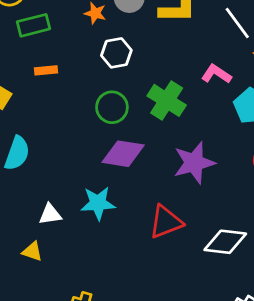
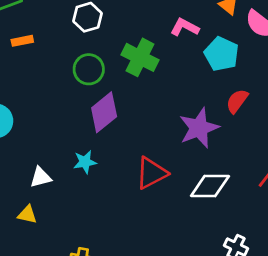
purple diamond: (123, 154) -> (104, 112), turned -42
purple star: (194, 163) -> (199, 128), moved
cyan star: (98, 203) -> (85, 162), size x0.7

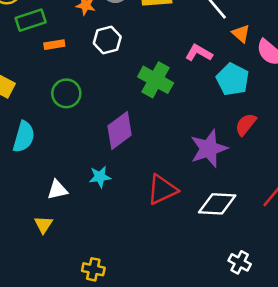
orange rectangle: (22, 41) -> (54, 45), moved
green circle: (89, 69) -> (66, 93), moved
yellow triangle: (27, 214) -> (44, 224), turned 48

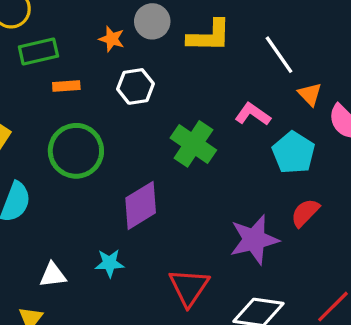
green circle: (66, 93) -> (76, 151), size x1.4
red triangle: (162, 190) -> (189, 287), turned -36

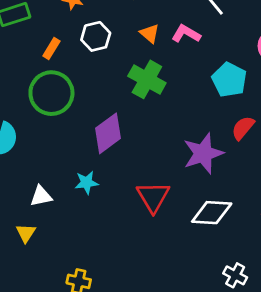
orange rectangle: (66, 86) -> (51, 49), moved, turned -50
orange triangle: (310, 94) -> (150, 33), moved
pink L-shape: (253, 114) -> (186, 34), moved

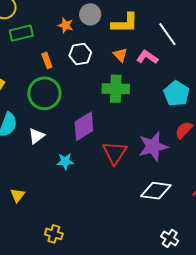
orange rectangle: (51, 49) -> (47, 60), turned -56
green cross: (147, 79) -> (116, 89), turned -32
white triangle: (41, 196) -> (36, 136), moved, turned -30
red triangle: (153, 197) -> (115, 153), moved

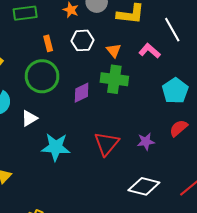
orange triangle: (120, 55) -> (114, 50), moved
purple diamond: (84, 126) -> (82, 93), moved, size x0.7
purple star: (153, 147) -> (146, 142), size x0.6
cyan star: (65, 161) -> (56, 147), size x1.6

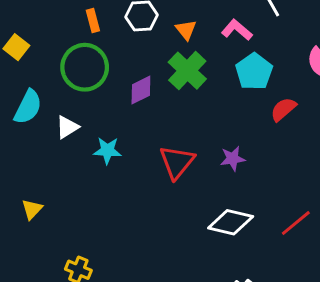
green cross: (114, 79) -> (187, 71), turned 36
cyan pentagon: (175, 91) -> (254, 72), moved
red semicircle: (179, 128) -> (283, 109), moved
cyan star: (56, 147) -> (107, 150), moved, size x0.7

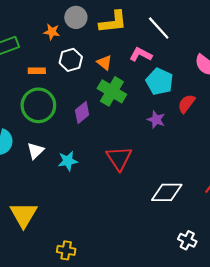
orange rectangle: (93, 20) -> (37, 71), turned -63
purple star: (233, 159) -> (156, 120), moved, turned -30
yellow triangle: (32, 209) -> (24, 215), size x1.8

